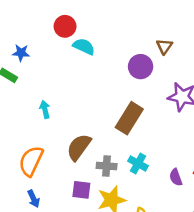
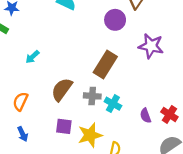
cyan arrow: (45, 109) -> (32, 57), turned -120
orange semicircle: (31, 161) -> (20, 101), size x0.7
gray cross: (107, 166) -> (92, 96), moved

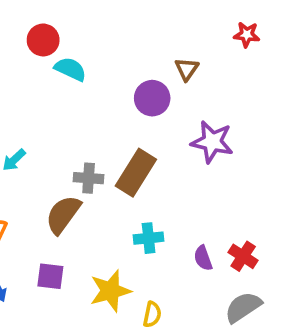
gray cross: (92, 96) -> (89, 178), moved
cyan cross: (113, 104) -> (149, 238), turned -35
purple square: (64, 126) -> (50, 276), moved

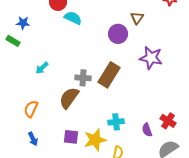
cyan cross: (149, 238) -> (116, 122), moved
purple semicircle: (203, 258) -> (147, 130), moved
purple square: (50, 276) -> (71, 137), moved

